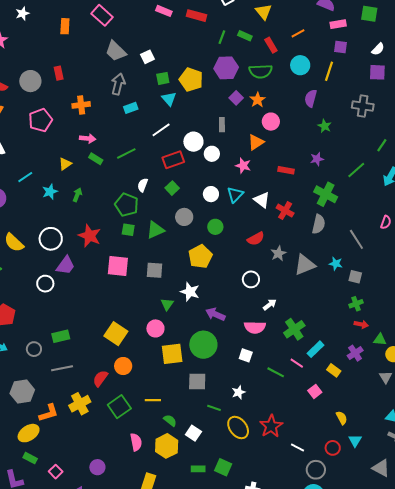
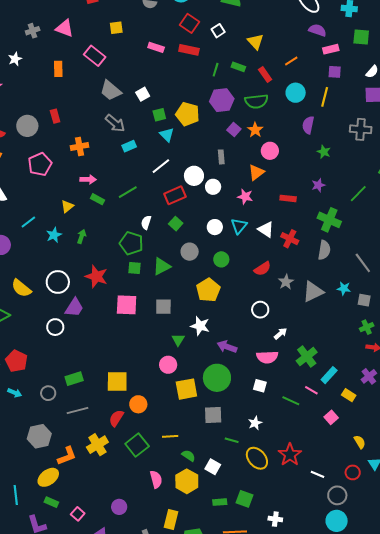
gray arrow: (118, 84) -> (115, 123), turned 120
yellow square: (116, 334) -> (117, 381), moved, turned -30

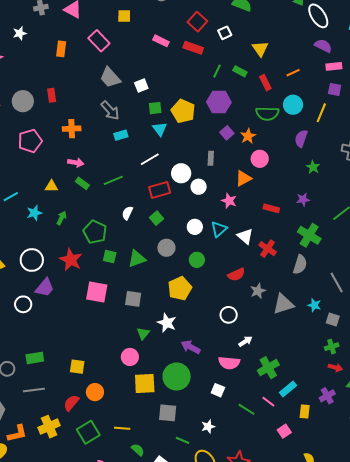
green semicircle: (256, 101) -> (267, 114), moved
yellow triangle: (67, 206) -> (51, 186), turned 32
green pentagon: (131, 243) -> (95, 232), moved
yellow square: (117, 381) -> (77, 367), size x0.7
yellow rectangle: (349, 395) -> (305, 411), turned 56

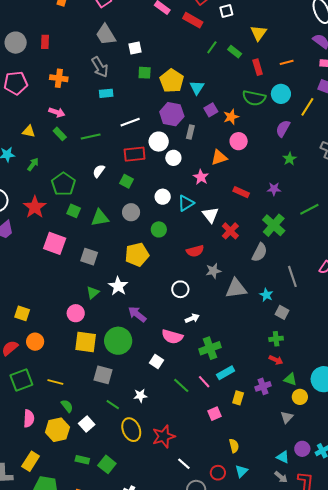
purple hexagon: (219, 102) -> (172, 114), moved
cyan triangle: (160, 129) -> (197, 88), moved
green square: (157, 218) -> (127, 181), turned -32

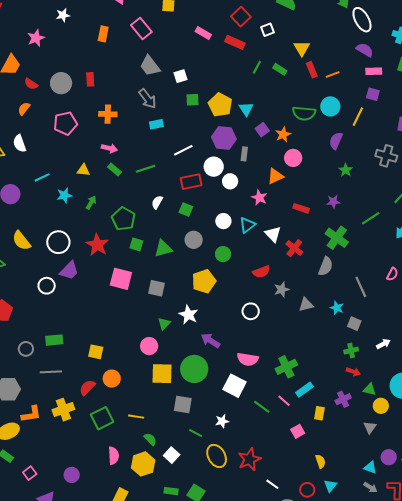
red rectangle: (258, 67) -> (312, 70), moved
gray triangle: (236, 288) -> (306, 305), size x0.7
white arrow: (192, 318) -> (383, 344), moved
white square: (156, 362) -> (235, 386), size x1.6

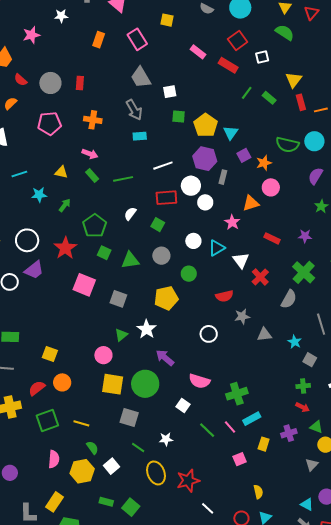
white square: (235, 386) -> (183, 406), size x0.6

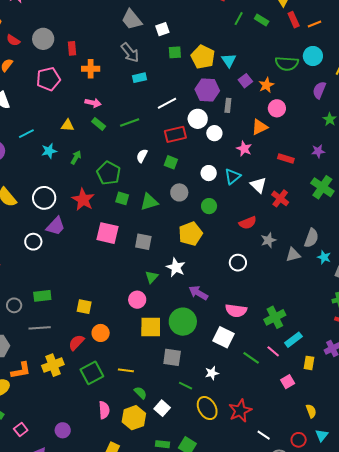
red rectangle: (80, 83) -> (72, 48), moved
gray semicircle: (289, 299) -> (311, 238), moved
white square: (183, 406) -> (223, 337), size x1.5

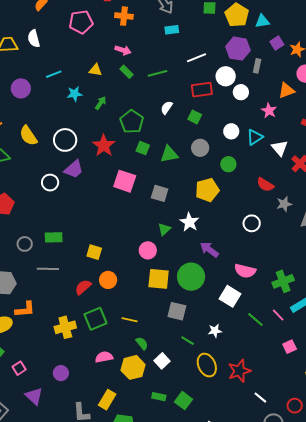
cyan triangle: (229, 60) -> (262, 21), turned 49
red semicircle: (248, 223) -> (265, 185), turned 48
yellow cross: (53, 365) -> (65, 327), moved
pink semicircle: (104, 410) -> (104, 357), turned -102

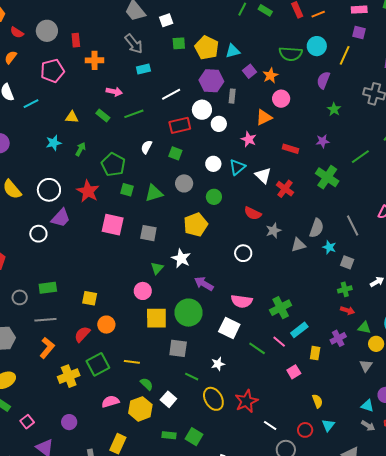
pink arrow: (123, 50) -> (114, 92), moved
cyan line: (54, 74) -> (31, 104), moved
orange L-shape: (25, 309) -> (47, 348), moved, turned -40

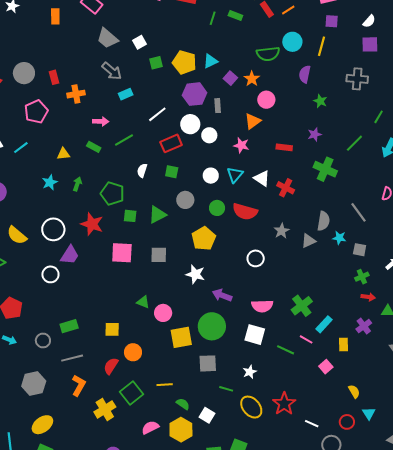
red semicircle: (253, 213) -> (245, 212), moved, size x1.4
green triangle: (157, 268) -> (143, 302), moved, turned -40

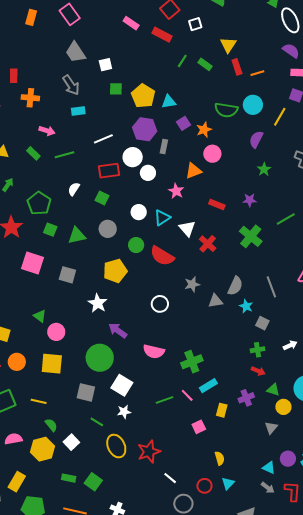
white square: (255, 335) -> (122, 385), moved
yellow square: (181, 337) -> (52, 364), moved
green line: (286, 350) -> (165, 400), turned -60

